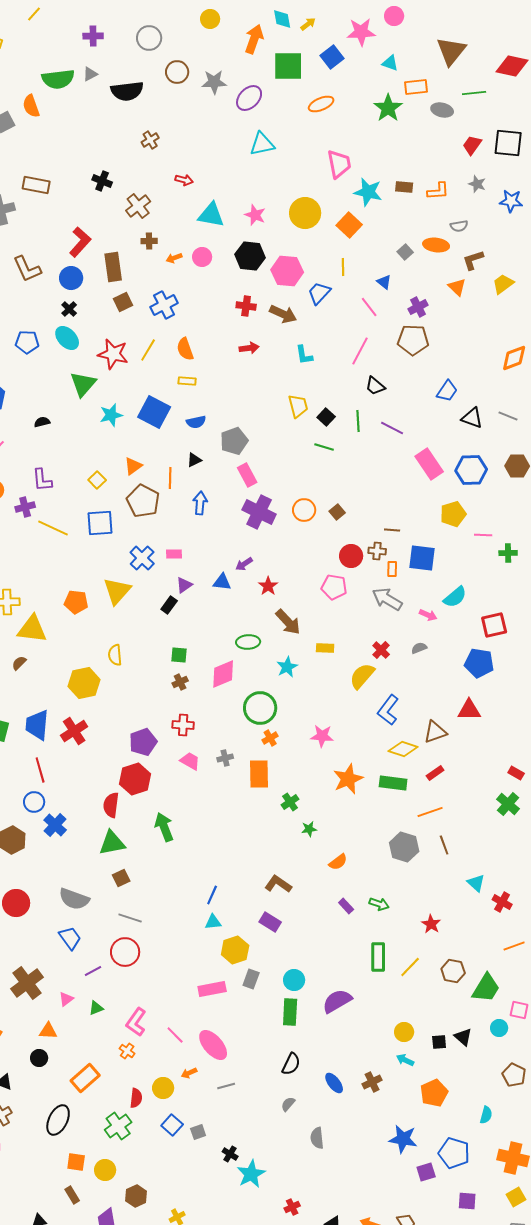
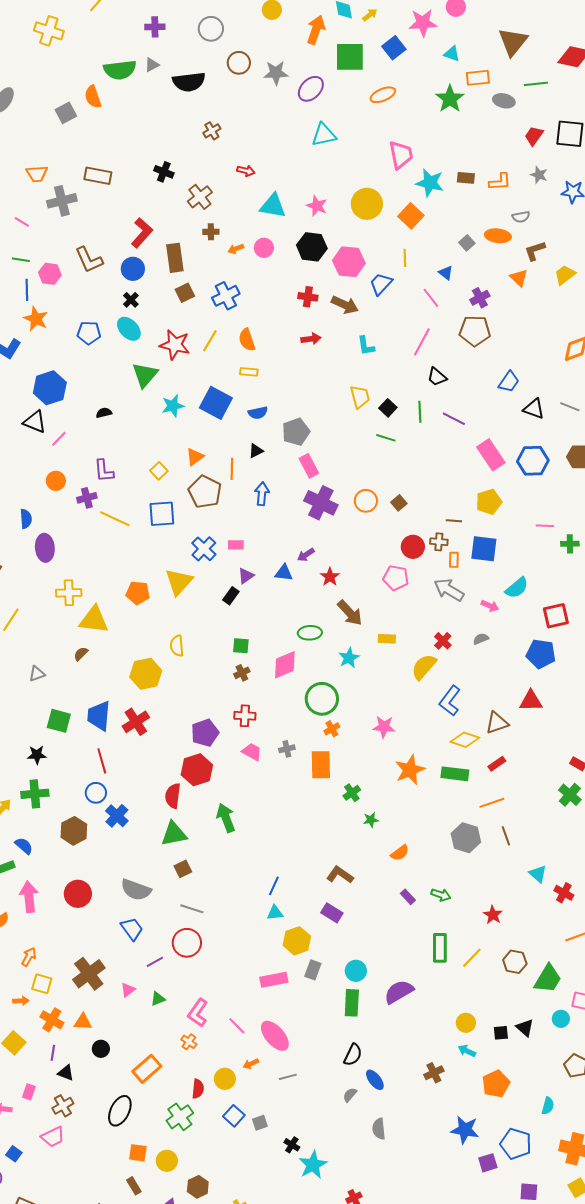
yellow pentagon: (453, 514) -> (489, 502), moved
orange triangle: (48, 1031) -> (83, 1022), moved
blue ellipse: (334, 1083) -> (375, 1080), moved

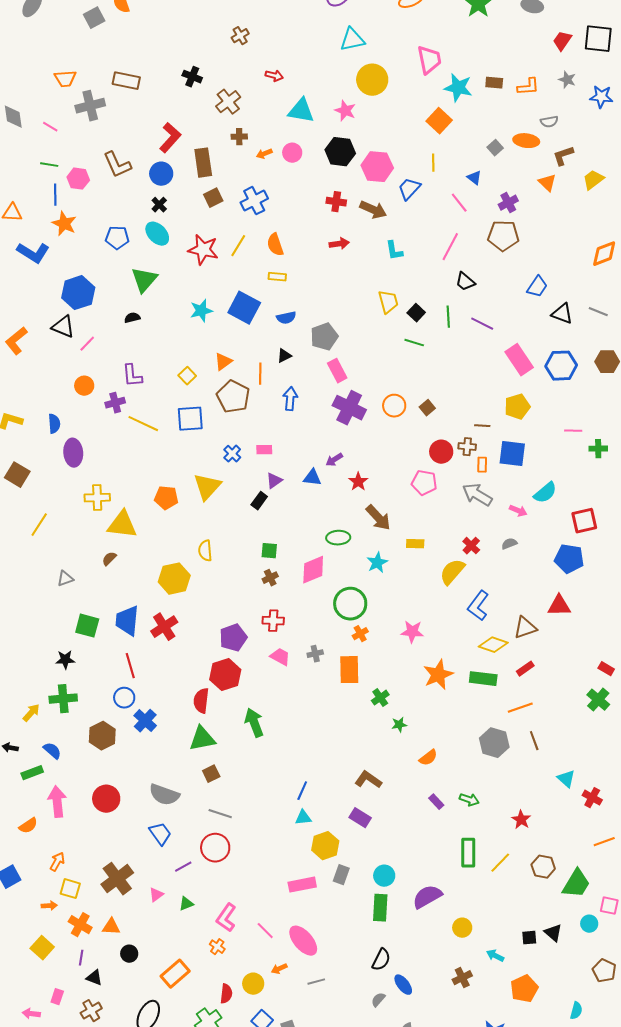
yellow circle: (367, 204) -> (372, 80), moved
green triangle: (145, 375) -> (144, 280), moved
blue cross: (204, 549) -> (232, 454), size x0.7
yellow circle: (466, 1023) -> (462, 928), moved

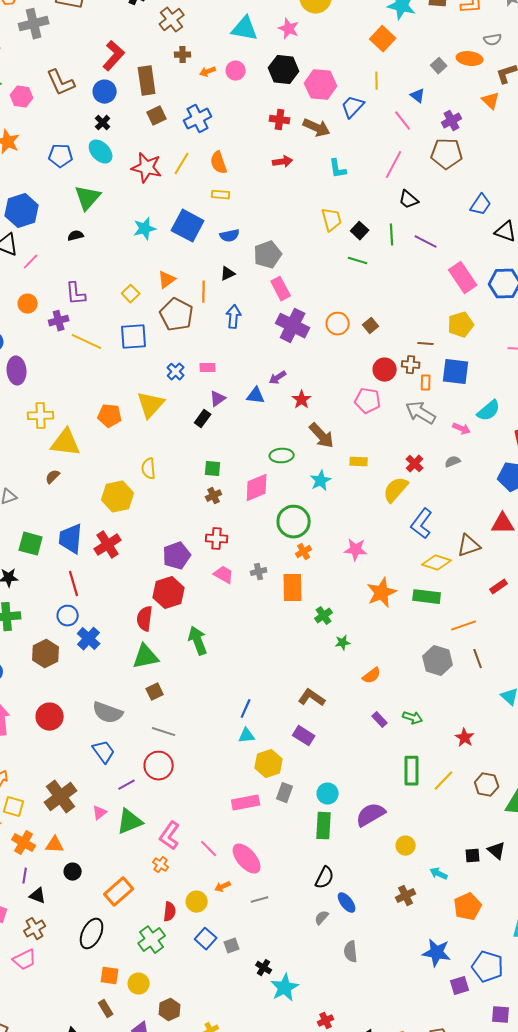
red rectangle: (525, 669) -> (499, 587), moved
green triangle: (186, 904) -> (130, 822), size x1.8

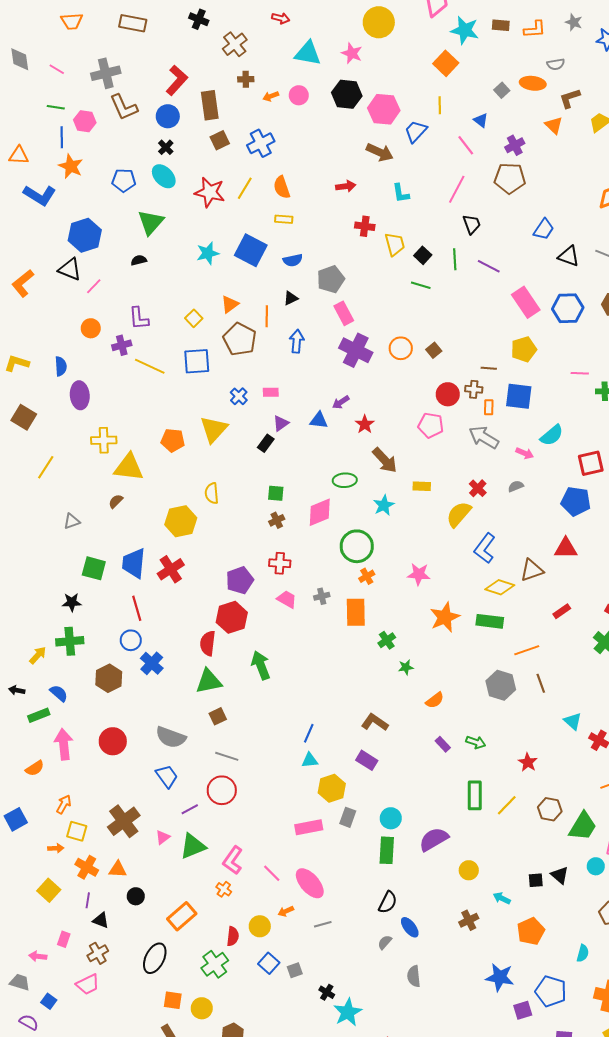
gray cross: (34, 24) -> (106, 73), moved
red cross: (280, 120) -> (365, 226), moved
black trapezoid: (409, 200) -> (472, 224), turned -150

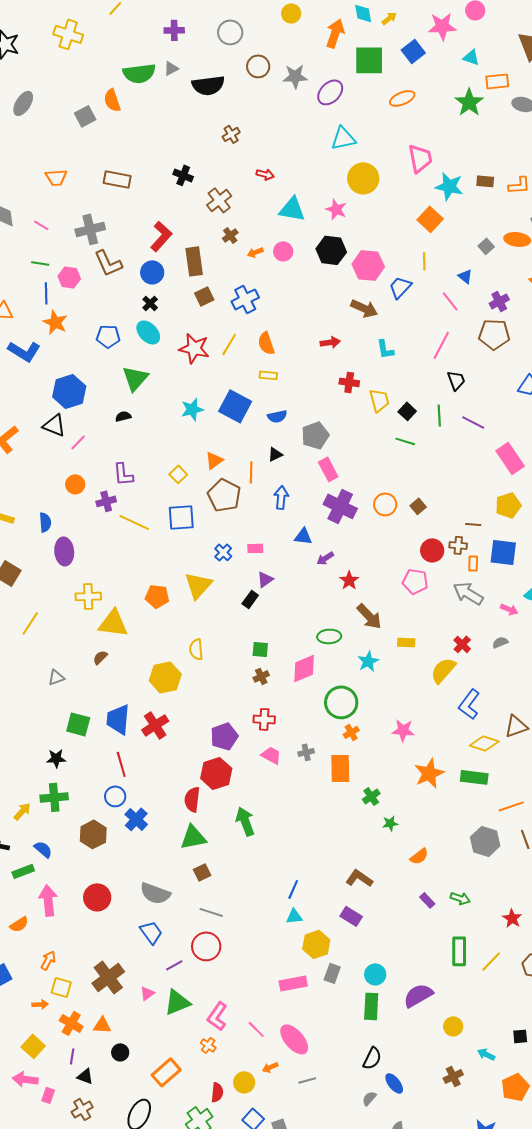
brown cross: (246, 79) -> (230, 235), turned -35
blue triangle: (319, 420) -> (303, 536), moved
pink arrow: (38, 956) -> (25, 1079), moved, size x1.4

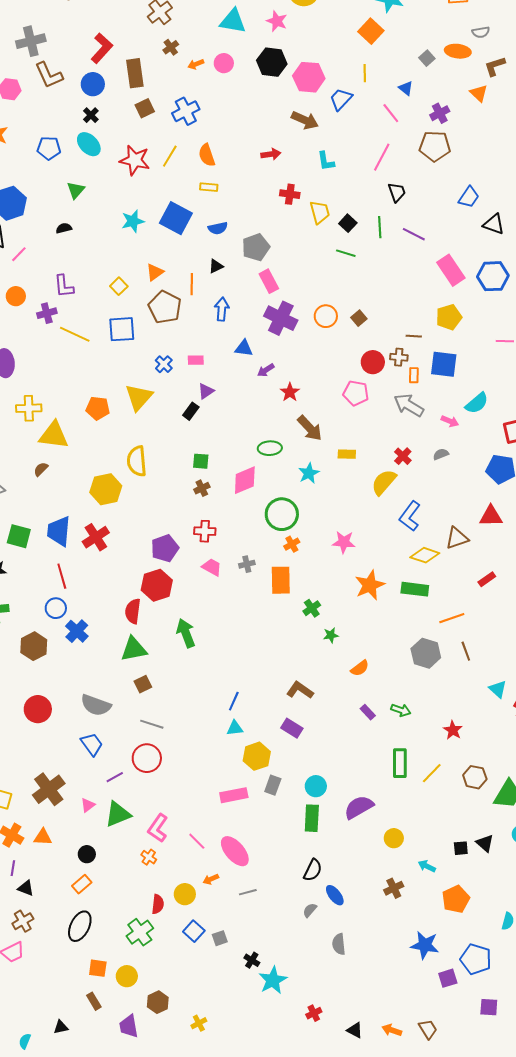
green triangle: (135, 378) -> (76, 190), size x0.7
yellow semicircle: (196, 649) -> (137, 461), size x1.4
black circle: (120, 1052) -> (87, 854), moved
orange rectangle: (166, 1072) -> (82, 884), moved, size x0.7

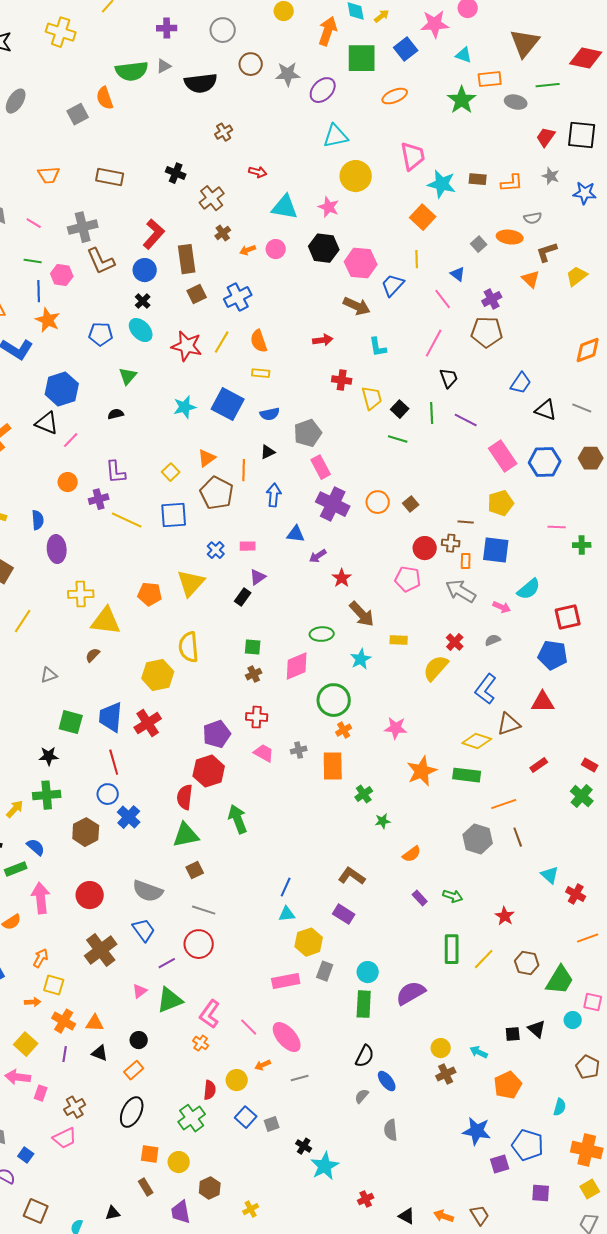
blue L-shape: (410, 516) -> (486, 689), moved
brown cross: (49, 789) -> (101, 950), moved
yellow circle: (394, 838) -> (441, 1048), moved
black triangle: (26, 888) -> (100, 1053), moved

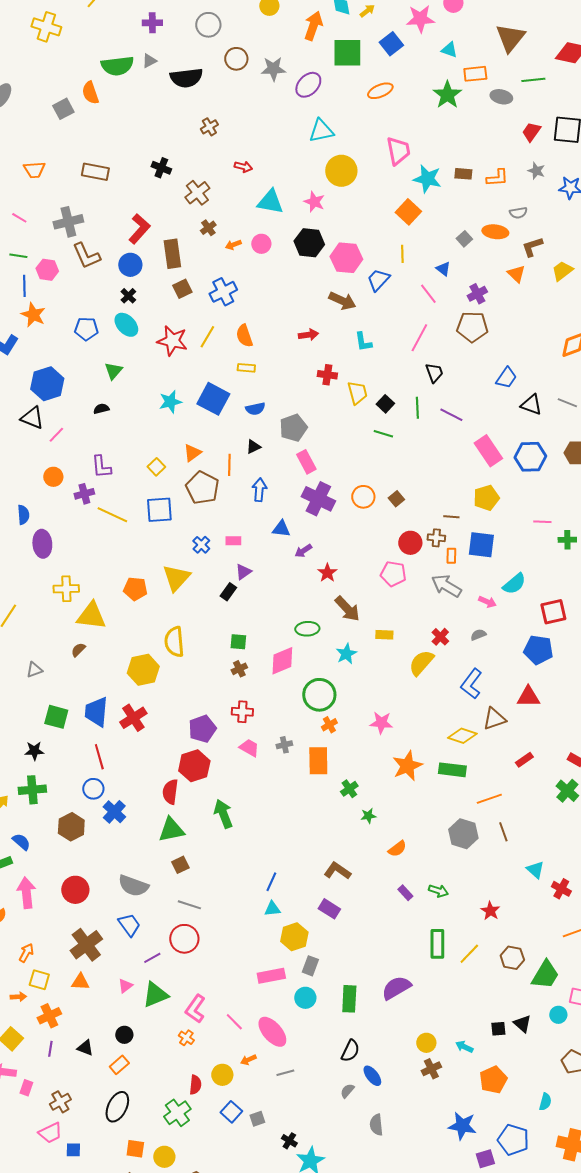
cyan circle: (368, 972) -> (305, 998), moved
orange cross: (64, 1021) -> (49, 1016), turned 35
orange triangle: (95, 1023) -> (80, 982), moved
blue square: (26, 1155) -> (73, 1150), moved, turned -35

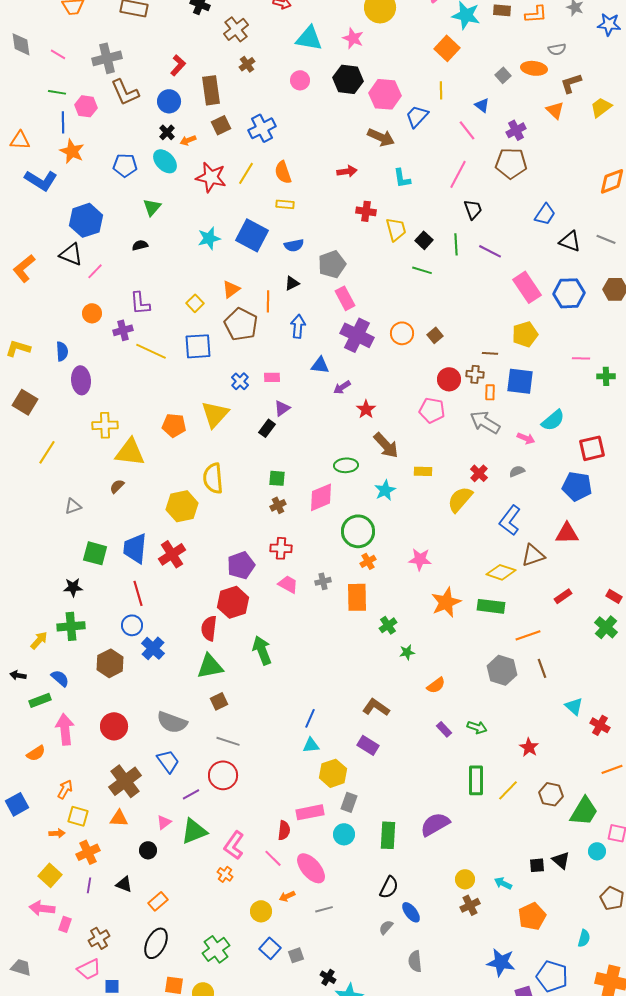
red L-shape: (139, 229) -> (178, 65), size x0.7
orange arrow: (233, 245) -> (188, 140), moved
black circle: (124, 1035) -> (148, 850), moved
red semicircle: (195, 1085) -> (284, 830), moved

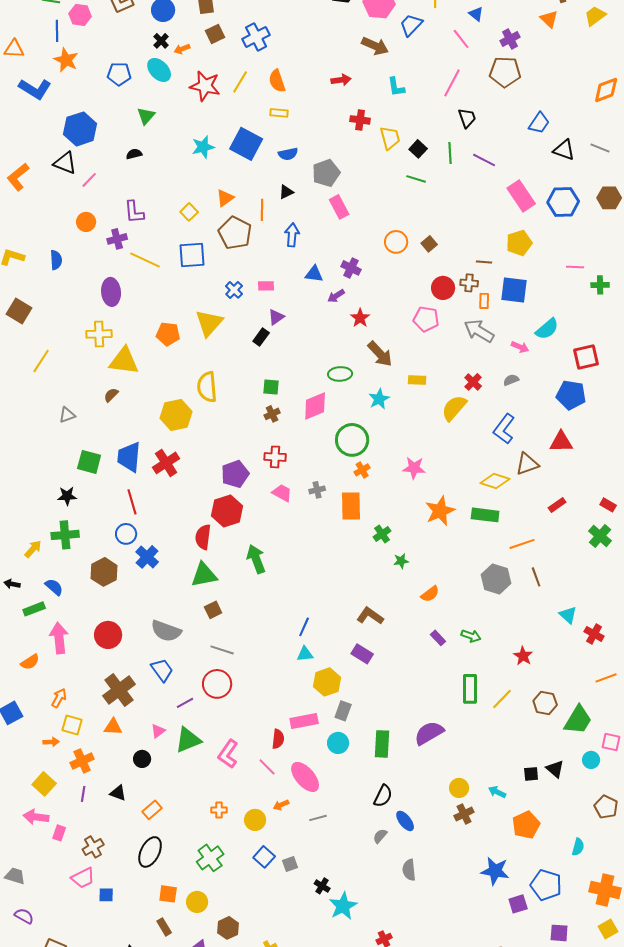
purple cross: (357, 335) -> (351, 268), moved, size x0.6
purple ellipse: (81, 380) -> (111, 292), moved
orange cross: (225, 874) -> (219, 810), moved, turned -35

